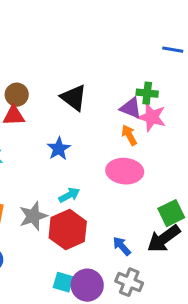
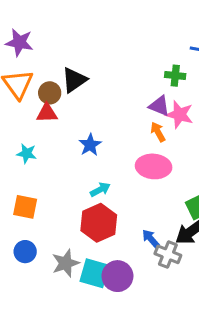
green cross: (147, 93) -> (175, 76), moved
black triangle: (74, 98) -> (74, 80), moved, turned 48
gray star: (33, 216) -> (66, 263), moved
cyan square: (63, 282) -> (94, 273), size x1.5
gray cross: (129, 282) -> (168, 254), moved

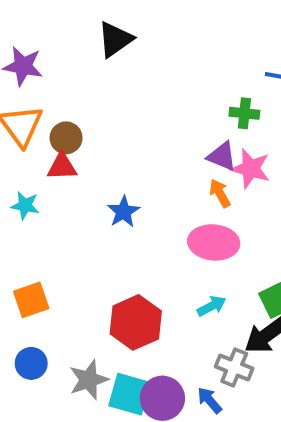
black triangle: (74, 80) -> (115, 39), moved
cyan star: (27, 153) -> (25, 206), moved
cyan arrow: (100, 190) -> (212, 306), moved
orange square: (25, 207) -> (31, 300), turned -30
blue arrow: (151, 239) -> (210, 400), moved

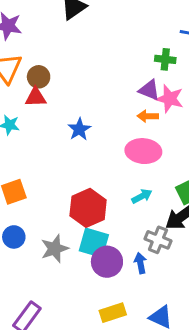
orange arrow: (220, 193) -> (148, 116), turned -60
cyan square: (130, 394) -> (94, 243), moved
blue arrow: (210, 400) -> (140, 263), turned 30

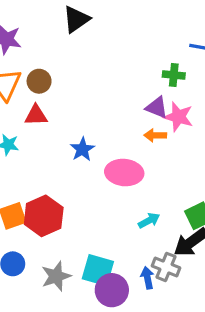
brown circle: (39, 77) -> (39, 81), moved
pink ellipse: (143, 151) -> (124, 173), moved
red hexagon: (88, 208) -> (44, 216), moved
blue arrow: (140, 263) -> (147, 278), moved

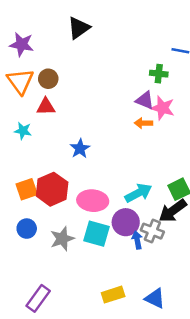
blue star: (82, 149) -> (80, 149), moved
pink ellipse: (124, 173) -> (93, 201), moved
cyan arrow: (149, 221) -> (138, 193), size x1.5
purple circle: (112, 290) -> (126, 222), moved

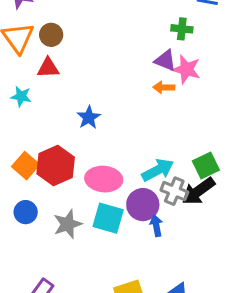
orange square: (27, 189) -> (26, 166), turned -30
gray cross: (152, 231) -> (174, 191), moved

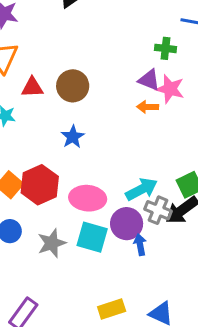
brown circle: (51, 35) -> (73, 86), moved, size x1.4

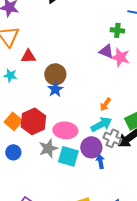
brown circle: (73, 86) -> (55, 74), moved
orange arrow: (148, 107) -> (105, 104), moved, turned -56
gray star: (52, 243) -> (48, 148), moved

